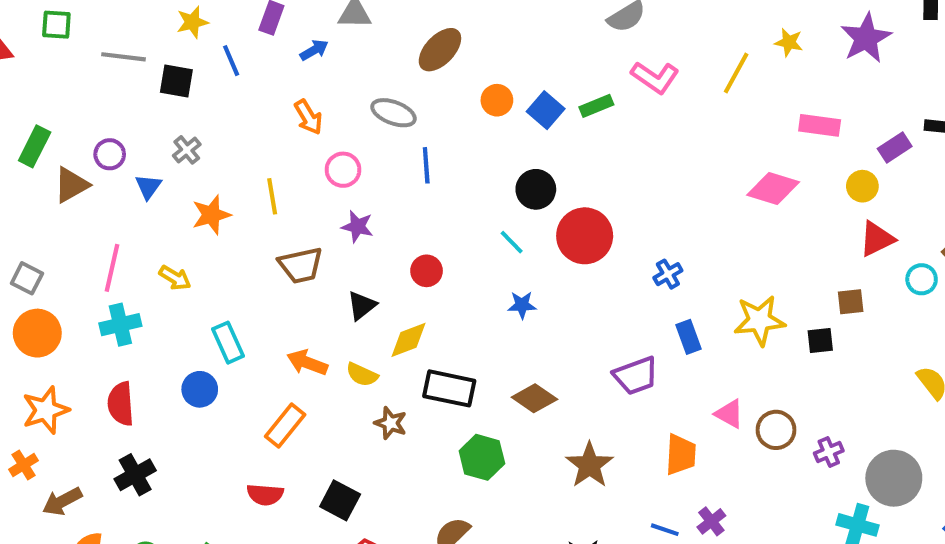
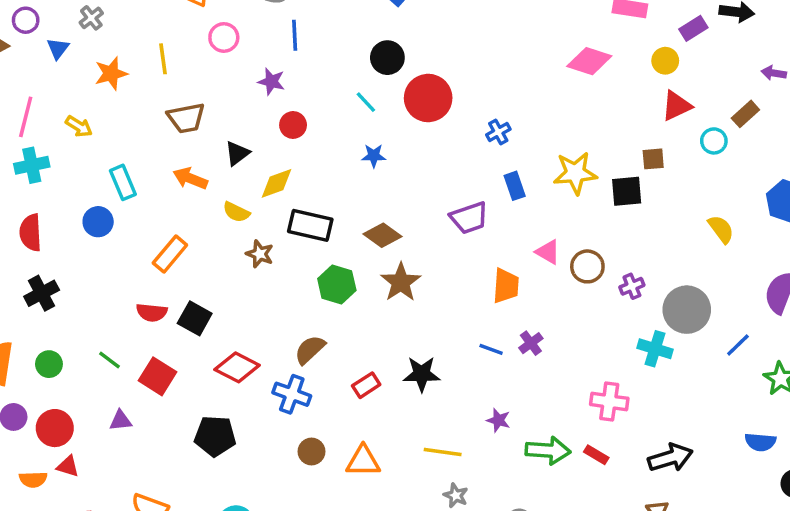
purple star: (357, 226) -> (271, 81), moved
black square: (820, 340) -> (627, 191), size x1.4
orange arrow: (307, 363) -> (190, 178), moved
brown star: (589, 465) -> (401, 282), moved
black square: (340, 500) -> (195, 318), moved

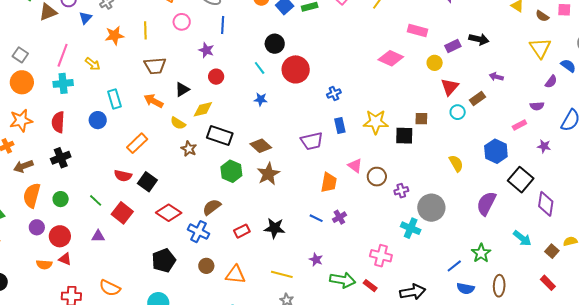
red triangle: (677, 106) -> (450, 87), moved, turned -30
blue line: (738, 345) -> (454, 266), moved
black pentagon: (215, 436) -> (164, 260), moved, turned -30

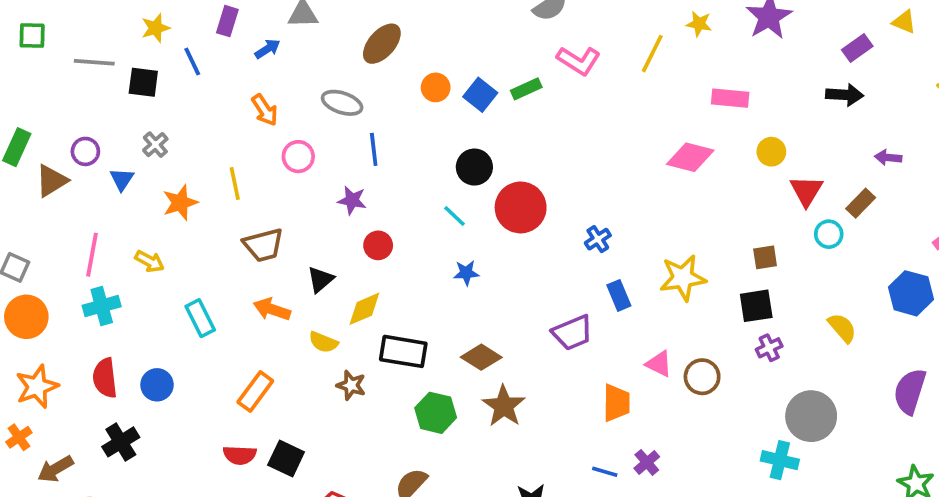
purple rectangle: (453, 46) -> (857, 48), moved
blue circle: (98, 120) -> (157, 385), moved
black square: (404, 136) -> (756, 306), moved
purple cross: (401, 191) -> (769, 348), moved

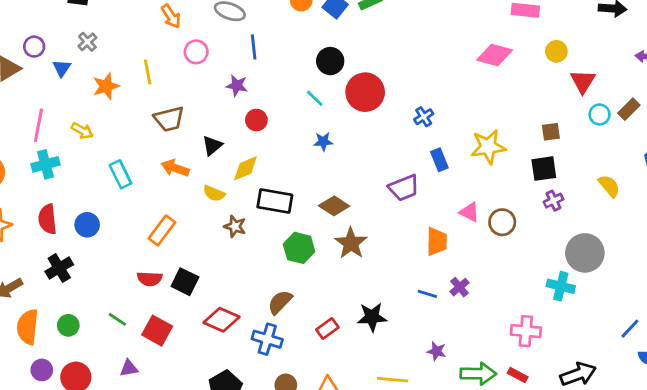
brown rectangle: (861, 203) -> (629, 109), moved

